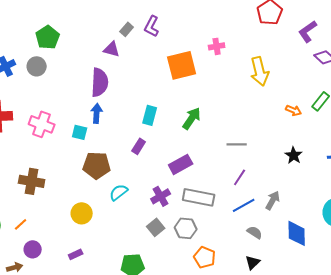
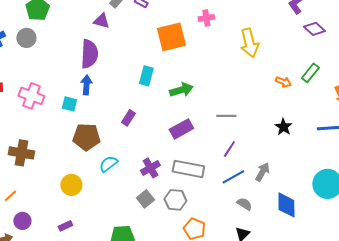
cyan rectangle: (150, 115) -> (146, 76), moved
green arrow: (192, 118) -> (181, 90), turned 40
purple rectangle: (181, 164) -> (181, 129), moved

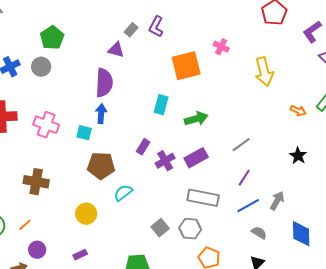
pink cross: (206, 18) -> (221, 47), turned 35
gray line: (226, 116) -> (241, 145), turned -36
purple cross: (150, 168) -> (165, 161), moved

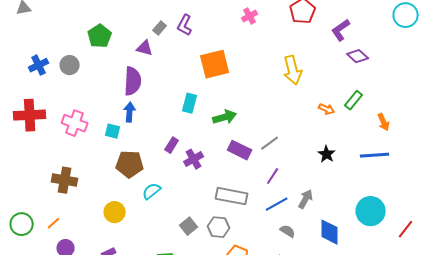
green pentagon: (52, 38) -> (100, 36), moved
pink cross: (221, 47) -> (250, 16), moved, turned 35
purple rectangle: (196, 158) -> (240, 150), moved, turned 55

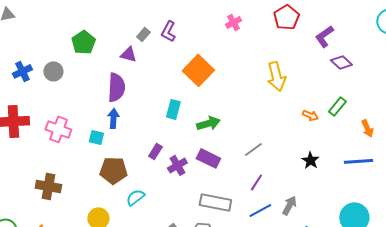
orange square: (215, 64) -> (198, 70), turned -32
purple rectangle: (240, 150) -> (208, 158), moved

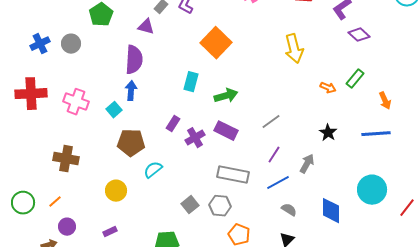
cyan square: (96, 137) -> (114, 110), turned 35
gray arrow: (289, 205) -> (307, 164), moved

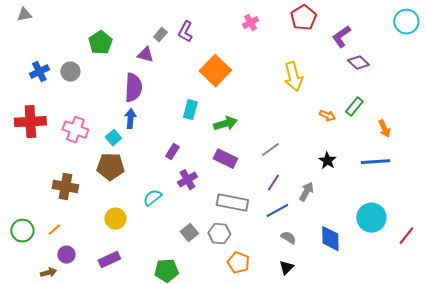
purple cross: (195, 138) -> (187, 180), moved
brown pentagon: (131, 143) -> (110, 167), moved
purple rectangle: (110, 232) -> (109, 260), size x1.5

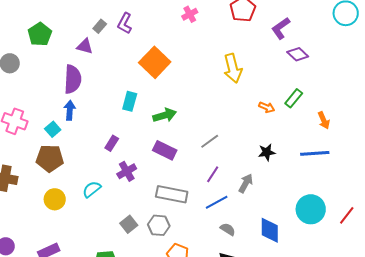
black star: (327, 161) -> (267, 152), turned 30
yellow circle: (115, 219) -> (55, 199), moved
red line: (406, 236) -> (347, 215), moved

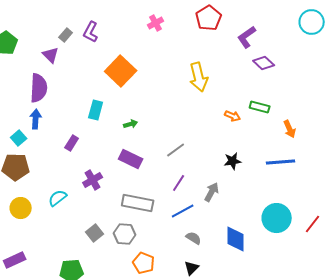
purple triangle: (85, 46) -> (51, 55), turned 30
green rectangle: (294, 98) -> (260, 107), turned 66
green arrow: (165, 115) -> (131, 124), size x0.6
purple rectangle: (112, 143) -> (72, 143), moved

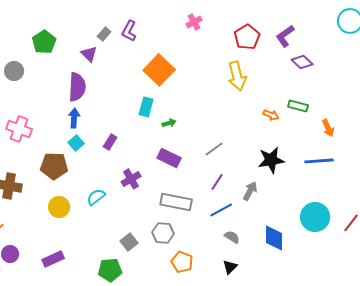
red pentagon: (209, 18) -> (247, 37), moved
cyan rectangle: (96, 110) -> (146, 107), moved
cyan square: (19, 138) -> (76, 143), moved
black star: (233, 161) -> (271, 160), size x1.5
gray square: (95, 233) -> (129, 242), moved

